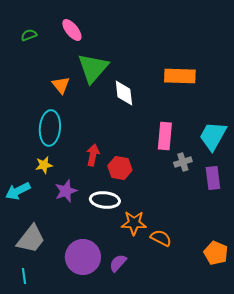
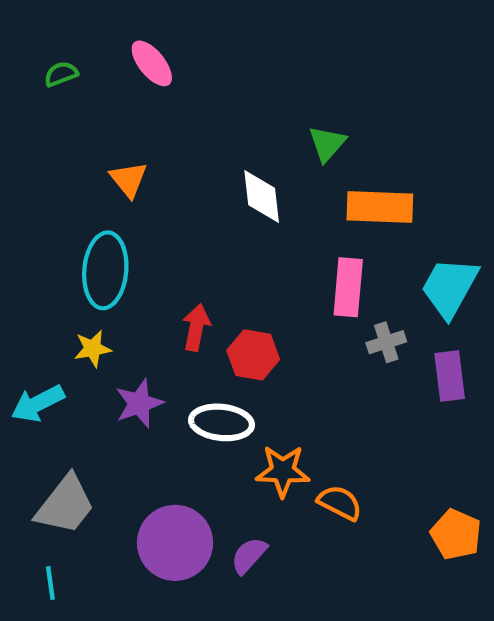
green triangle: (93, 68) -> (327, 144), moved, size x0.6
orange rectangle: (180, 76) -> (380, 207), moved

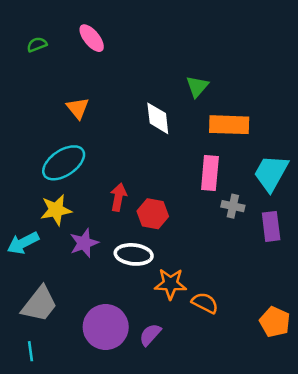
cyan ellipse: (105, 270) -> (64, 163), turned 51
gray cross: (386, 342) -> (233, 206), turned 30
yellow star: (93, 349) -> (56, 210), size x1.4

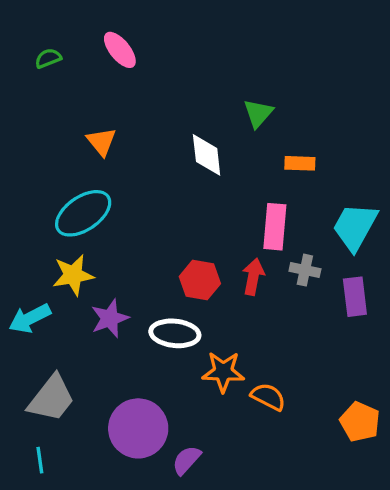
orange rectangle: (229, 125) -> (300, 163), size x0.6
red arrow: (118, 197) -> (253, 277), moved
purple semicircle: (150, 335) -> (187, 460), moved

